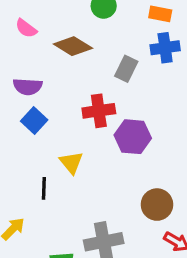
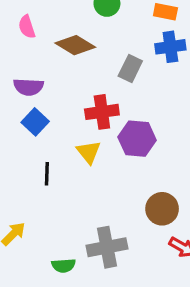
pink semicircle: (26, 28) -> (27, 27), turned 35
yellow triangle: (71, 163) -> (89, 152), moved
black line: (44, 188) -> (47, 174), moved

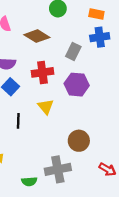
red cross: (102, 112) -> (42, 72), moved
purple hexagon: (137, 139) -> (77, 85), moved
brown circle: (162, 209) -> (79, 141), moved

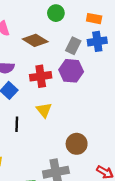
gray rectangle: (73, 51) -> (73, 46), moved
purple hexagon: (77, 85) -> (71, 71), moved

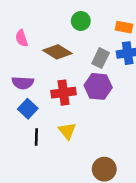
black line: (17, 124) -> (36, 137), moved

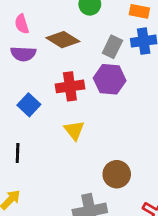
purple semicircle: (23, 83) -> (23, 54), moved
black line: (36, 137) -> (18, 153), moved

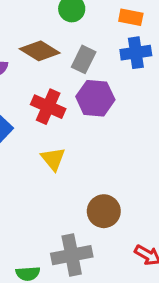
gray rectangle: (112, 47) -> (84, 59), moved
red cross: (70, 86) -> (48, 107), turned 32

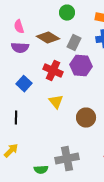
brown circle: (104, 211) -> (86, 118), moved

